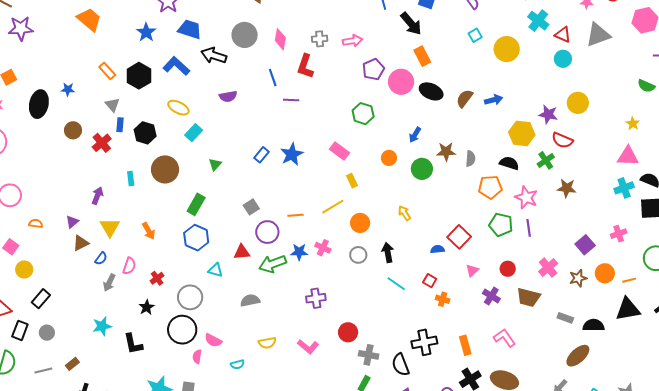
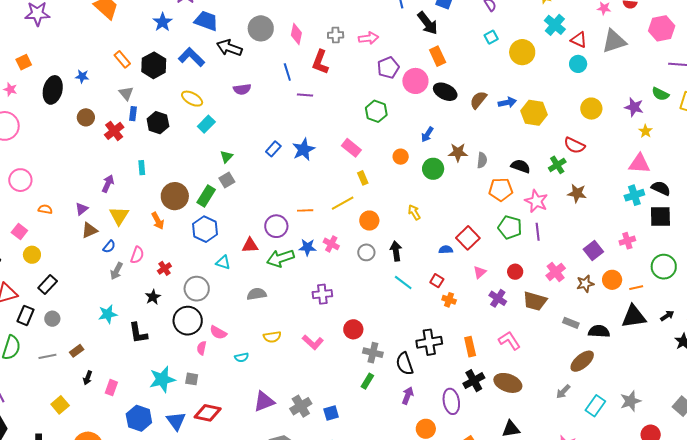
purple star: (548, 114) -> (634, 107), moved
yellow hexagon: (522, 133) -> (534, 113), moved
brown circle: (165, 169) -> (175, 196), moved
gray square: (251, 207) -> (227, 180), moved

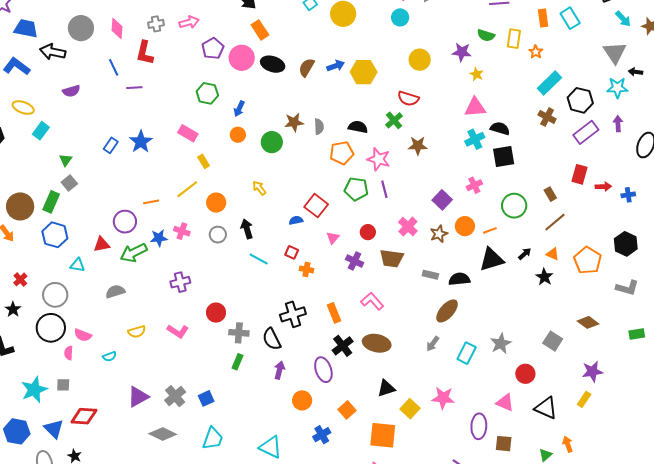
blue arrow: (427, 134) -> (239, 109), moved

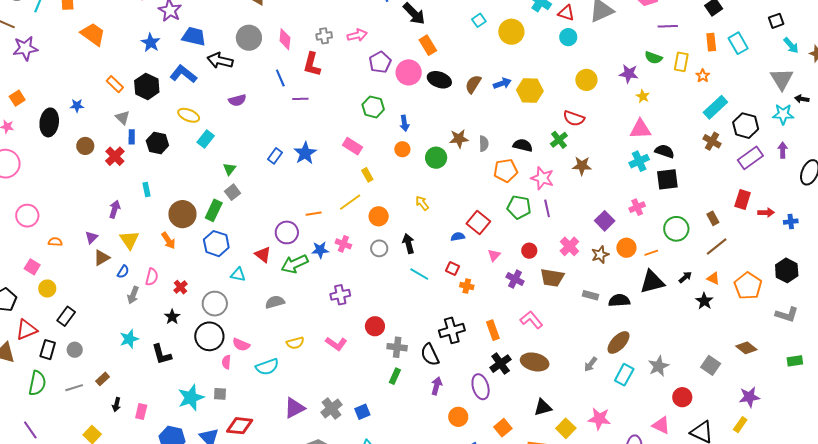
blue arrow: (239, 109) -> (404, 123), turned -35
red triangle: (102, 244) -> (263, 254), turned 48
brown ellipse: (447, 311) -> (618, 342), moved
cyan semicircle: (110, 356) -> (267, 367), size x1.6

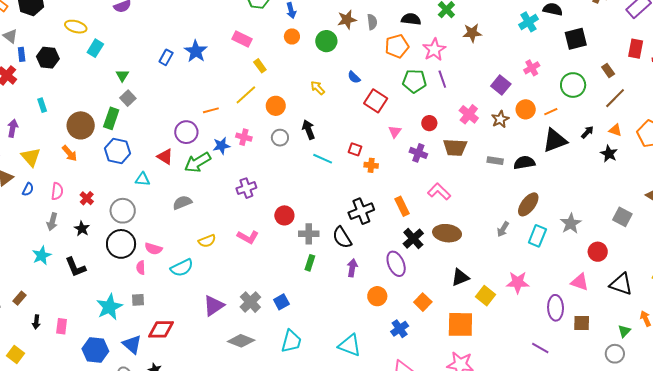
pink star: (542, 178) -> (434, 50), turned 30
black square: (667, 179) -> (576, 39), moved
blue semicircle: (458, 237) -> (354, 77), moved, turned -120
gray arrow: (133, 295) -> (52, 222), moved

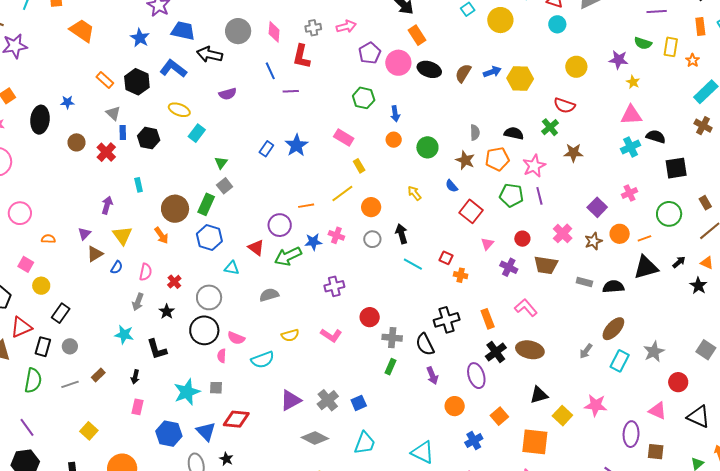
brown star: (347, 20) -> (465, 160), moved, turned 30
cyan star: (42, 255) -> (124, 335), turned 30
purple arrow: (352, 268) -> (432, 376), turned 144
black arrow: (36, 322) -> (135, 377), moved

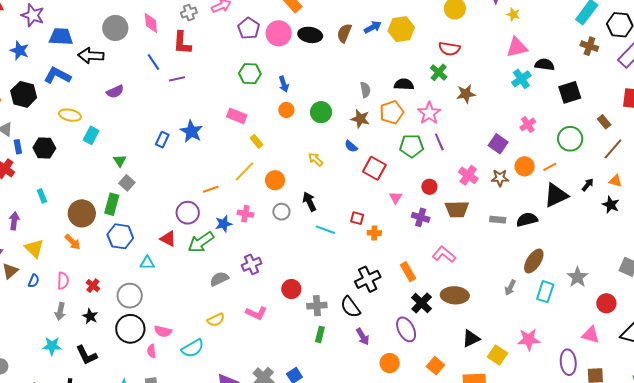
brown star: (593, 241) -> (500, 178), turned 30
gray semicircle: (269, 295) -> (219, 279), moved

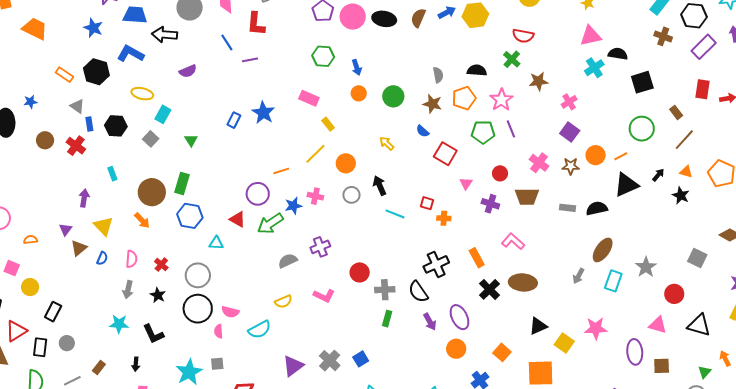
pink cross: (528, 125) -> (569, 102), moved
gray square: (127, 183) -> (151, 139), moved
purple ellipse: (406, 329) -> (459, 317), moved

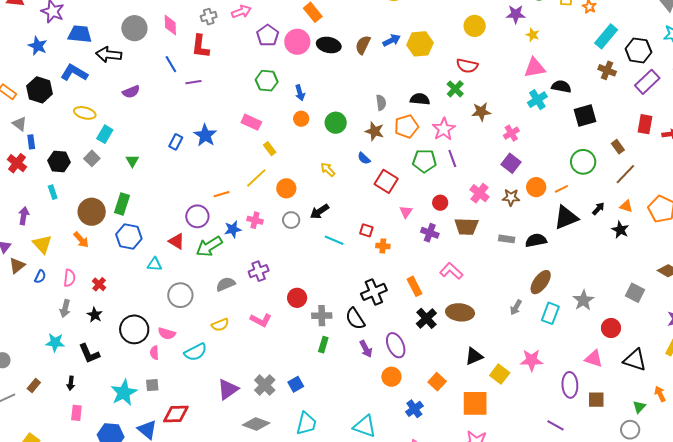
black hexagon: (116, 126) -> (59, 161), moved
black arrow: (380, 186) -> (319, 211), turned -102
gray circle: (198, 275) -> (180, 295), moved

